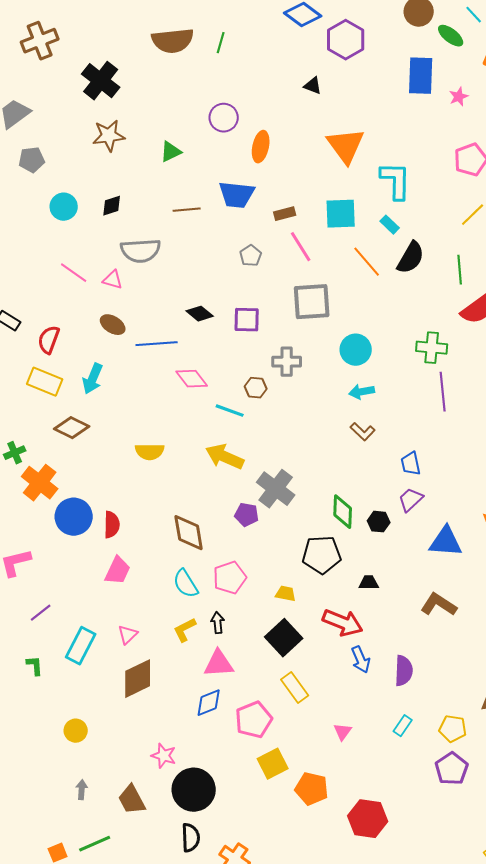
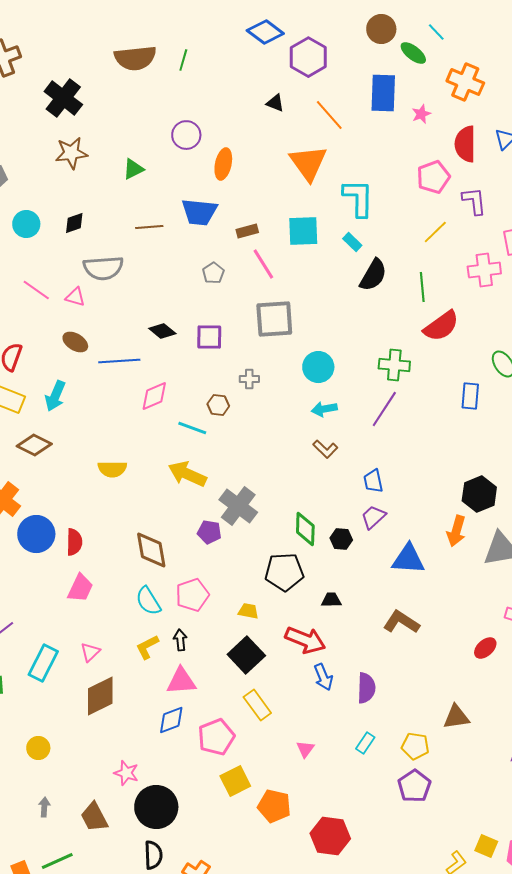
orange line: (367, 262) -> (329, 115), moved
gray cross: (287, 362) -> (249, 379), size x0.7
pink diamond: (192, 379) -> (154, 396), turned -76
purple line: (443, 392) -> (384, 409), moved, turned 39

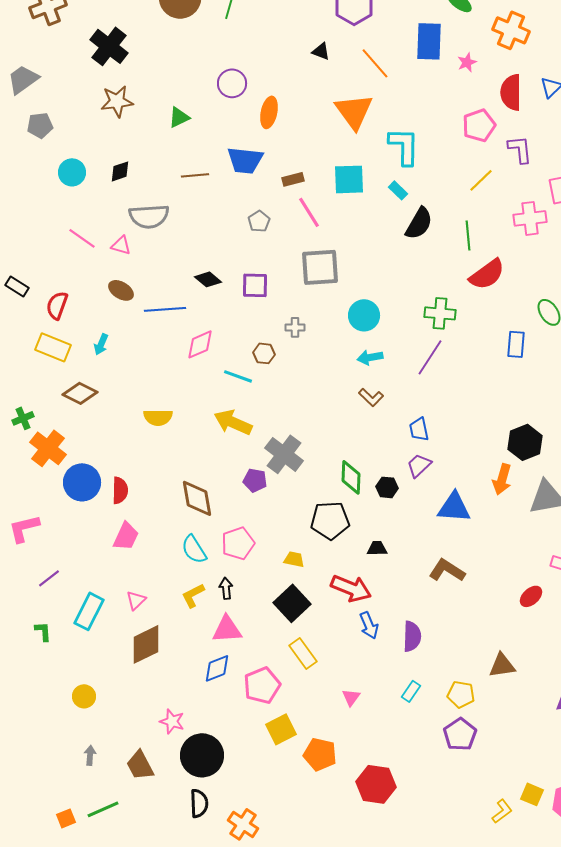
cyan arrow: (55, 396) -> (101, 344), size x0.7

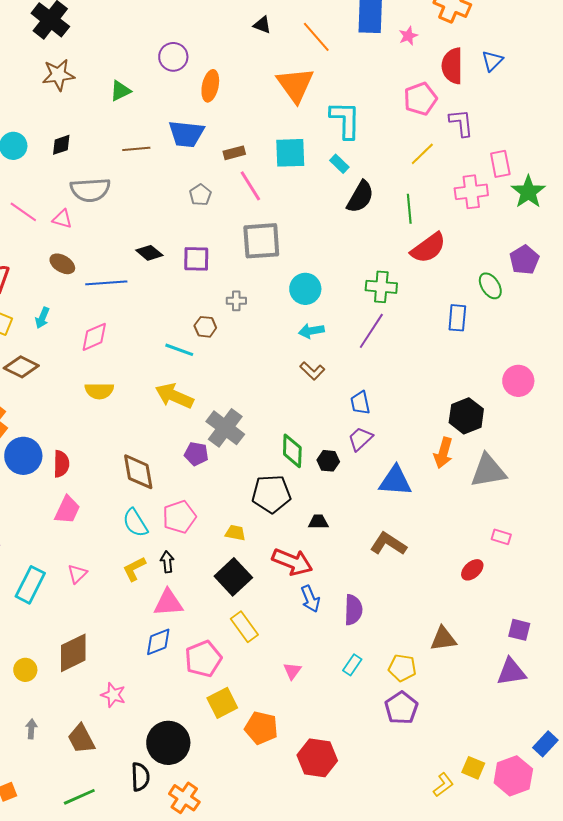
pink diamond: (200, 344) -> (94, 337), moved
brown diamond: (146, 644) -> (73, 653), moved
black circle: (202, 755) -> (168, 743), moved
green line: (103, 809) -> (79, 797), moved

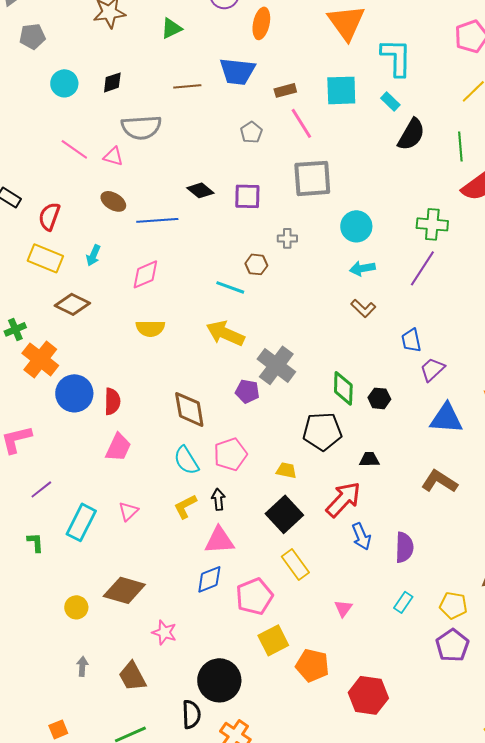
purple trapezoid: (360, 439) -> (432, 369), moved
red arrow: (292, 562) -> (343, 499), turned -69
brown diamond: (73, 653) -> (124, 590), turned 42

